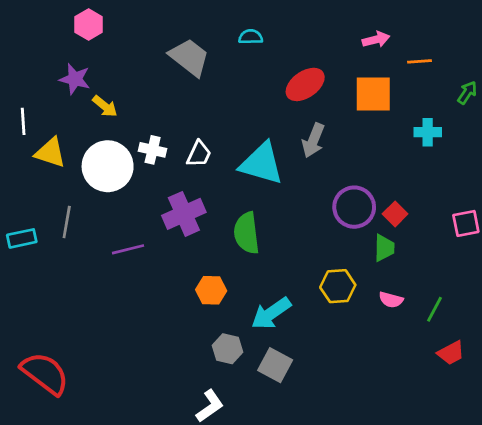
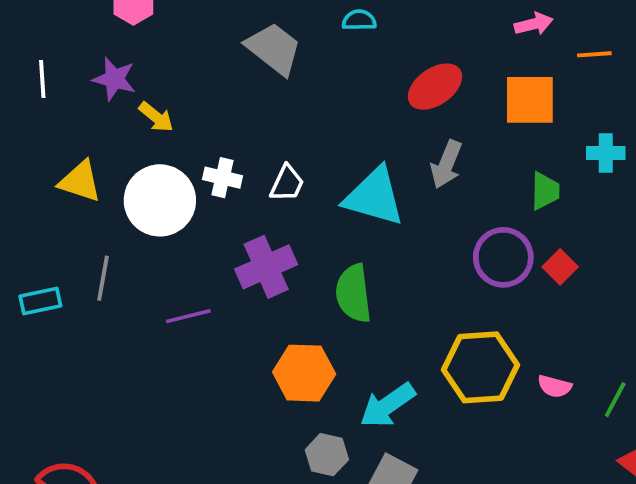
white line: (23, 121) -> (42, 79), moved
green trapezoid: (384, 248) -> (545, 191), moved
yellow hexagon: (338, 286) -> (481, 367), size x1.5
orange hexagon: (211, 290) -> (304, 373), size x1.4

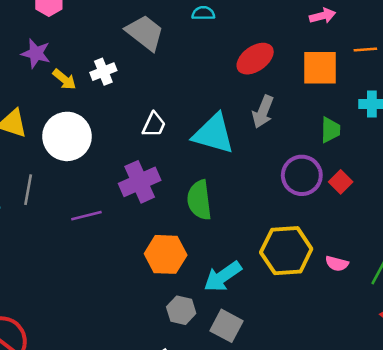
orange line: (594, 54) -> (365, 50), moved
white cross: (222, 178) -> (103, 72), moved, turned -35

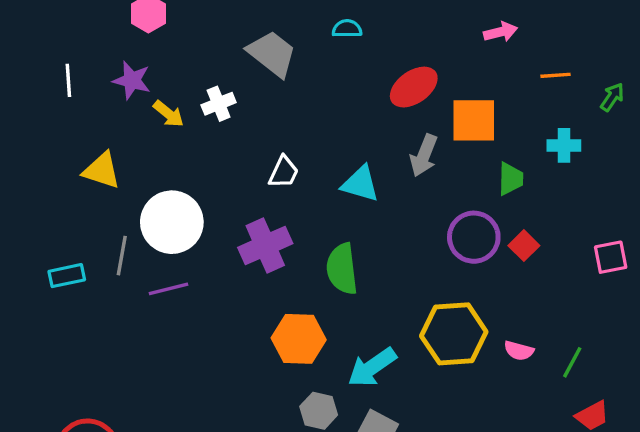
orange square: (320, 68) -> (474, 120), moved
cyan triangle: (214, 134) -> (360, 184), size x0.7
white circle: (67, 136) -> (172, 222), moved
purple line: (86, 216) -> (169, 289), moved

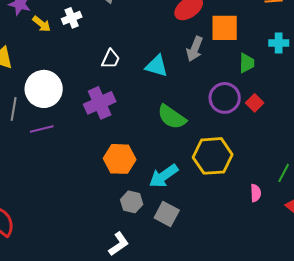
green semicircle: (342, 269) -> (172, 117), moved, turned -48
pink semicircle: (519, 351) -> (256, 193), moved, turned -108

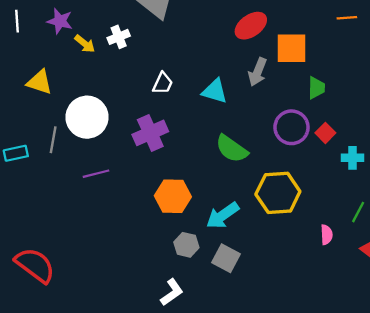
cyan cross: (279, 43) -> (353, 158), moved
purple line: (42, 129) -> (96, 174), moved

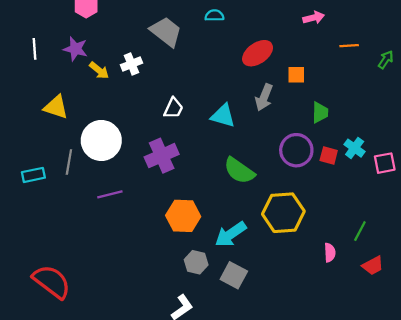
orange square: (292, 48) -> (296, 75), size x0.6
red square: (325, 133) -> (329, 156), turned -30
cyan cross: (353, 158) -> (355, 148), moved, turned 36

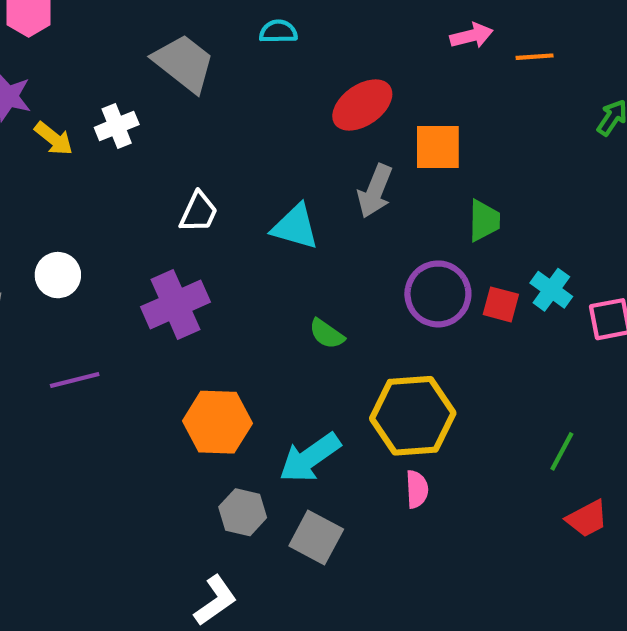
orange line: (349, 46) -> (535, 57), moved
orange square: (296, 75) -> (438, 147), size x1.4
white circle: (101, 140) -> (58, 275), size x0.6
green semicircle: (239, 171) -> (327, 334), size x0.6
pink semicircle: (330, 253) -> (417, 489), moved

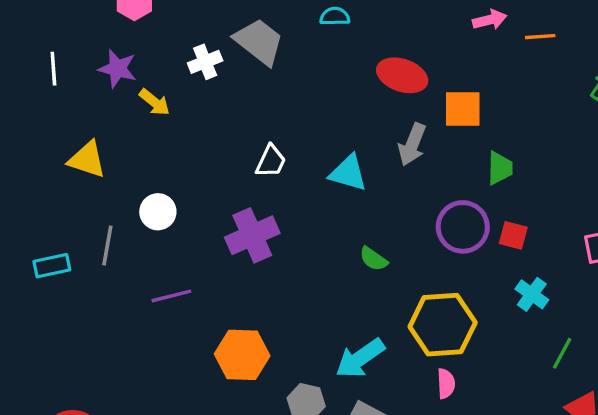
red ellipse: (362, 105) -> (402, 75), turned 54
white cross: (117, 126) -> (205, 62), moved
cyan cross: (551, 290) -> (532, 294), moved
orange hexagon: (217, 422) -> (242, 355), moved

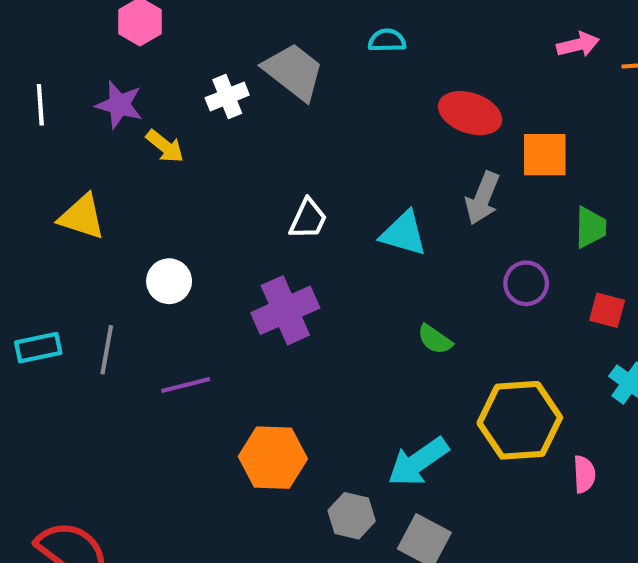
purple circle: (463, 227) -> (526, 283), moved, size x0.7
gray line: (107, 245) -> (107, 350), moved
pink semicircle: (446, 384) -> (584, 474), moved

